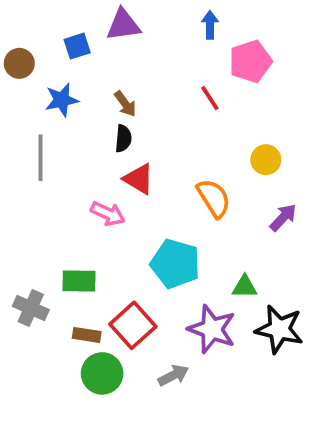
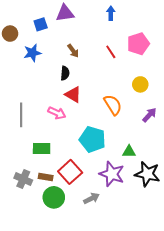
pink pentagon: (250, 61) -> (138, 44), moved
brown arrow: (125, 104) -> (73, 51), moved
gray line: (40, 158) -> (21, 115), moved
gray cross: (31, 308) -> (23, 179), moved

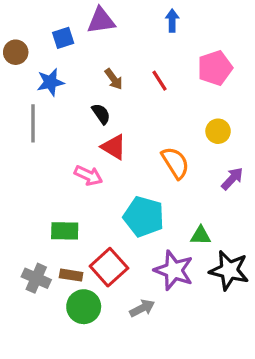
red line: (111, 52) -> (160, 81), moved
black semicircle: (65, 73) -> (101, 114), turned -40
gray line: (21, 115) -> (33, 123), moved

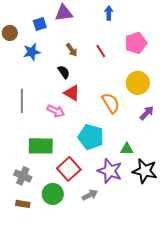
gray line: (33, 123) -> (22, 101), moved
yellow circle: (218, 131) -> (138, 83), size x1.5
green rectangle: (65, 231) -> (41, 146), size x1.4
brown rectangle: (71, 275) -> (23, 204), moved

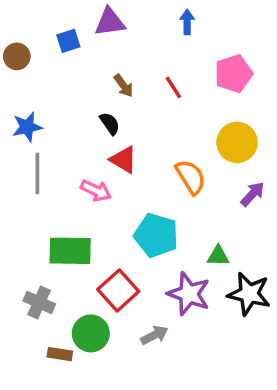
blue star: (32, 52) -> (27, 127), moved
brown rectangle: (23, 204) -> (60, 354), moved

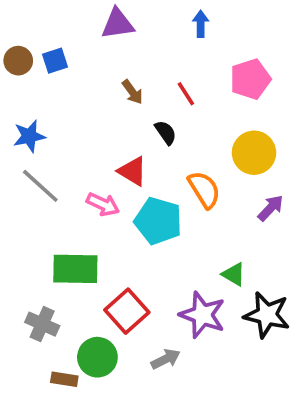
blue square: (68, 41) -> (55, 61), moved
black semicircle: (110, 124) -> (166, 132), moved
gray line: (37, 173) -> (40, 186), turned -48
cyan pentagon: (156, 235) -> (158, 221), moved
green triangle: (218, 256) -> (234, 274), turned 30

